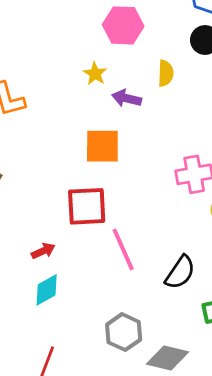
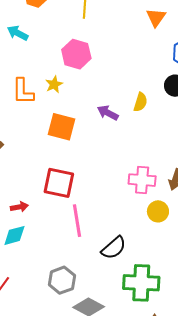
pink hexagon: (123, 25) -> (76, 54), moved
yellow star: (95, 74) -> (54, 84), moved
orange square: (102, 146) -> (61, 127), moved

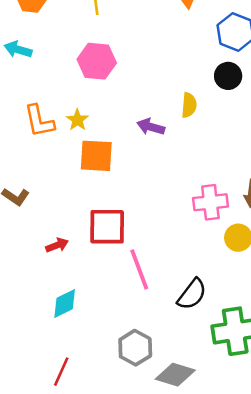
yellow star: (54, 84) -> (77, 120), moved
red arrow: (19, 207) -> (57, 245), moved

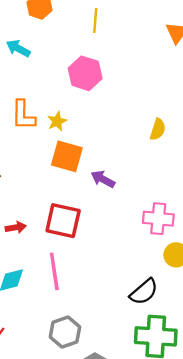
purple arrow: (151, 127) -> (103, 179), moved
pink line: (139, 269) -> (54, 271), moved
black semicircle: (192, 294) -> (144, 292), moved

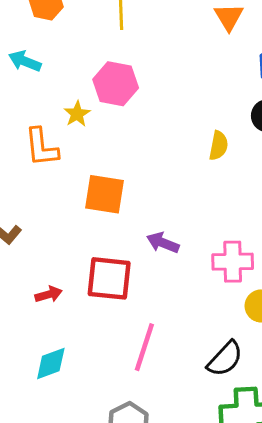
yellow star: (57, 121) -> (77, 114), moved
purple arrow: (103, 179) -> (163, 243), moved
pink line: (54, 271) -> (144, 347), moved, turned 33

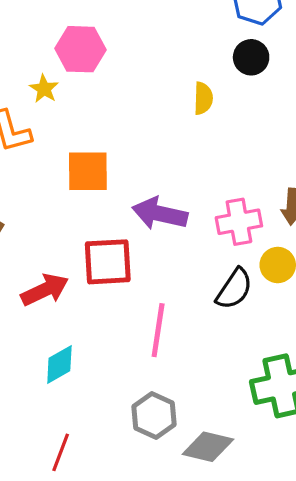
purple arrow: (163, 243) -> (160, 214), size x1.5
red arrow: (49, 294) -> (45, 290), size x1.6
black semicircle: (225, 359) -> (234, 289), moved

